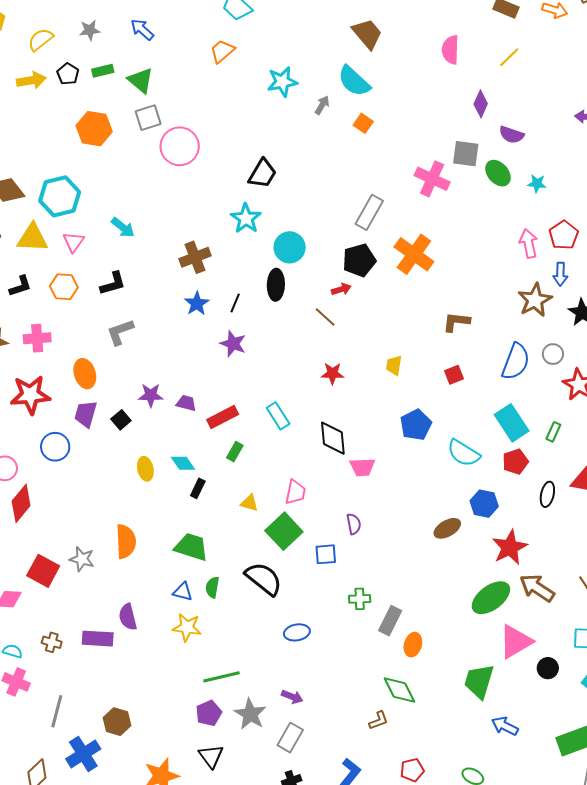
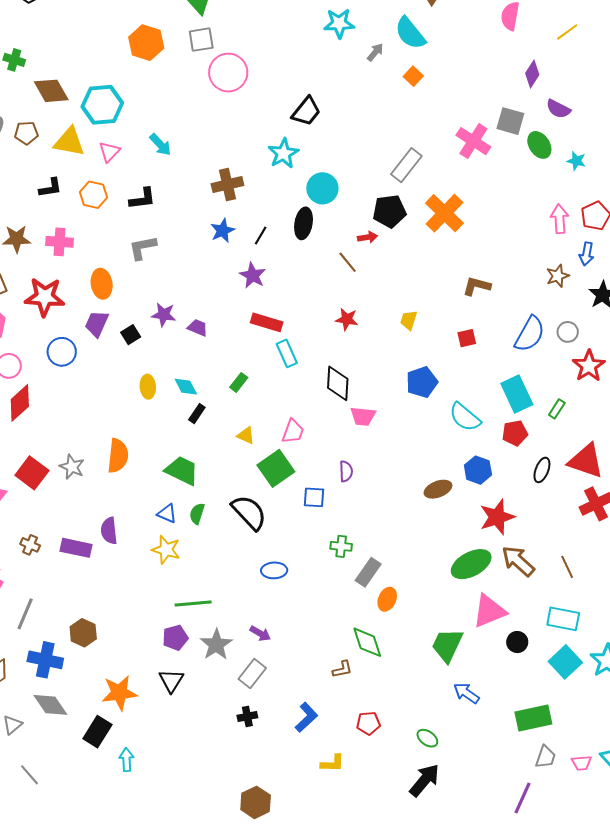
brown star: (535, 300) -> (558, 276), size x0.7
red rectangle: (223, 417) -> (267, 322), moved, turned 36
blue cross: (83, 754) -> (45, 660), turned 36

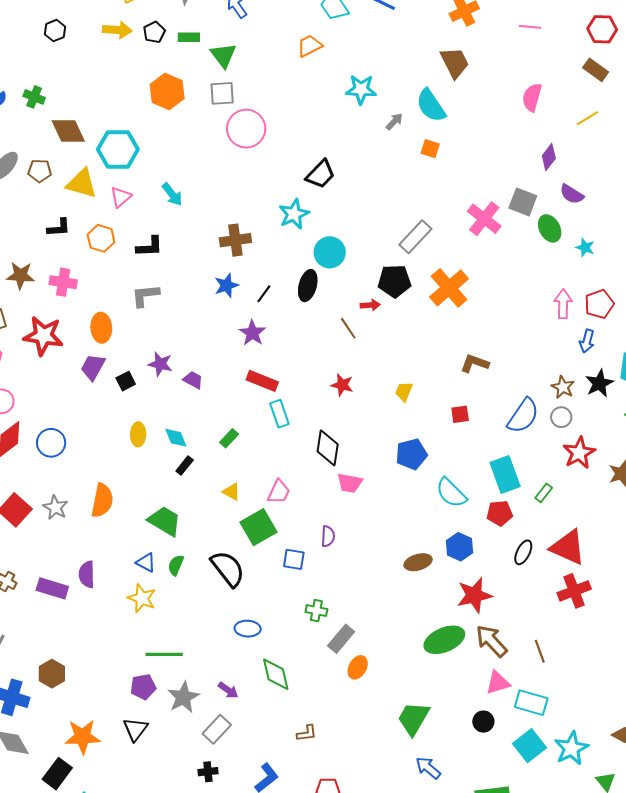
orange square: (413, 76) -> (430, 149), turned -30
brown star: (558, 276) -> (563, 387), moved, turned -30
blue circle: (62, 352) -> (51, 443), moved
pink triangle: (489, 611) -> (498, 683), moved, size x0.7
green diamond: (367, 642) -> (276, 674), moved

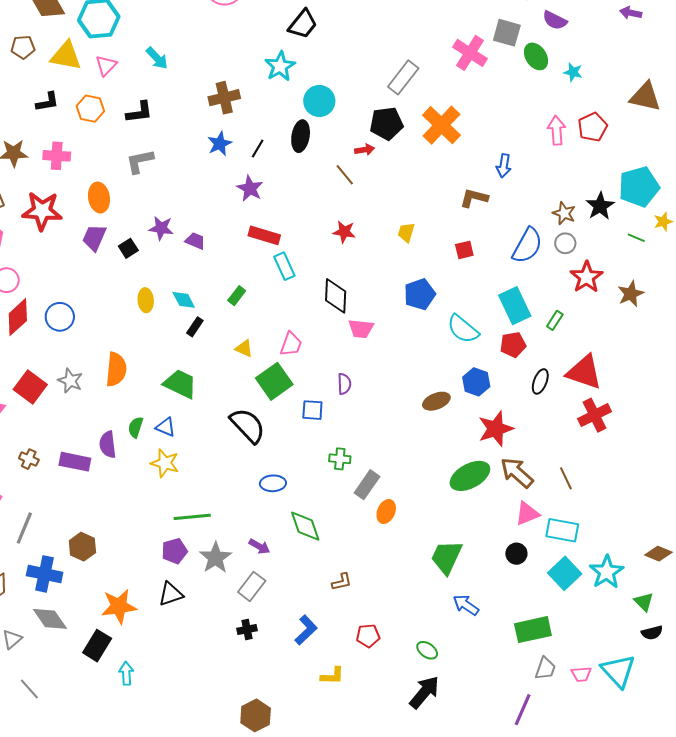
blue arrow: (587, 341) -> (504, 166), moved
green semicircle: (176, 565) -> (136, 427), moved
black triangle: (135, 729) -> (171, 594), turned 40

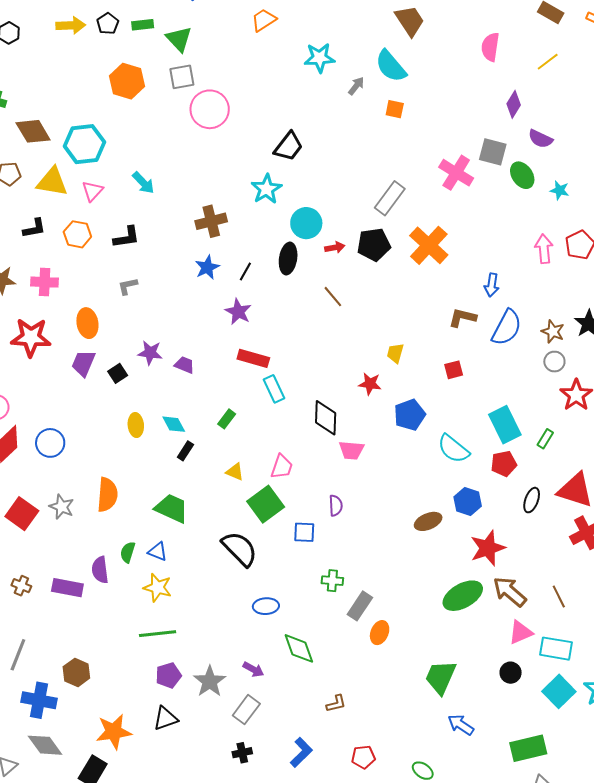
red arrow: (365, 150) -> (335, 247), moved
gray L-shape: (140, 161) -> (128, 286), size x0.7
red star: (344, 232) -> (370, 384), moved
blue semicircle: (527, 246) -> (507, 328), moved
green line: (192, 517) -> (158, 634), moved

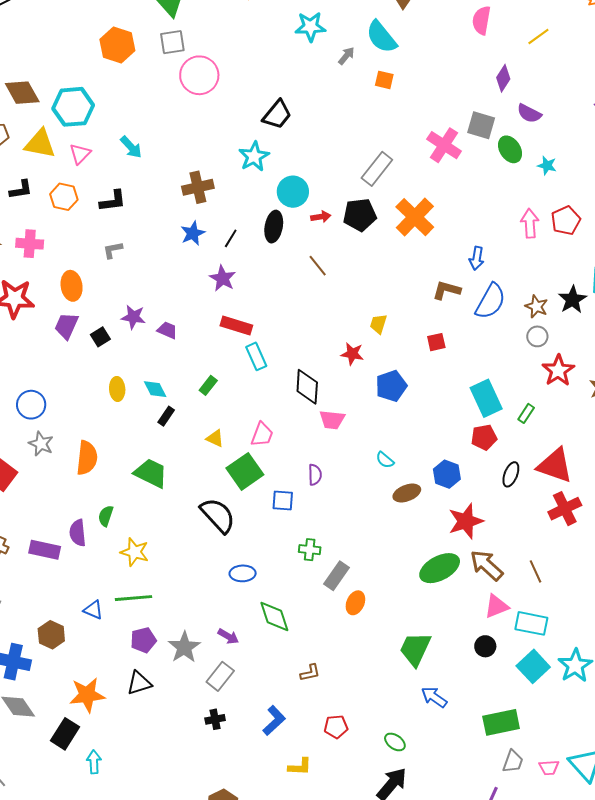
cyan semicircle: (453, 449) -> (385, 460), moved, size x0.6
gray star: (62, 507) -> (41, 444), moved
blue triangle: (158, 552) -> (93, 610), moved

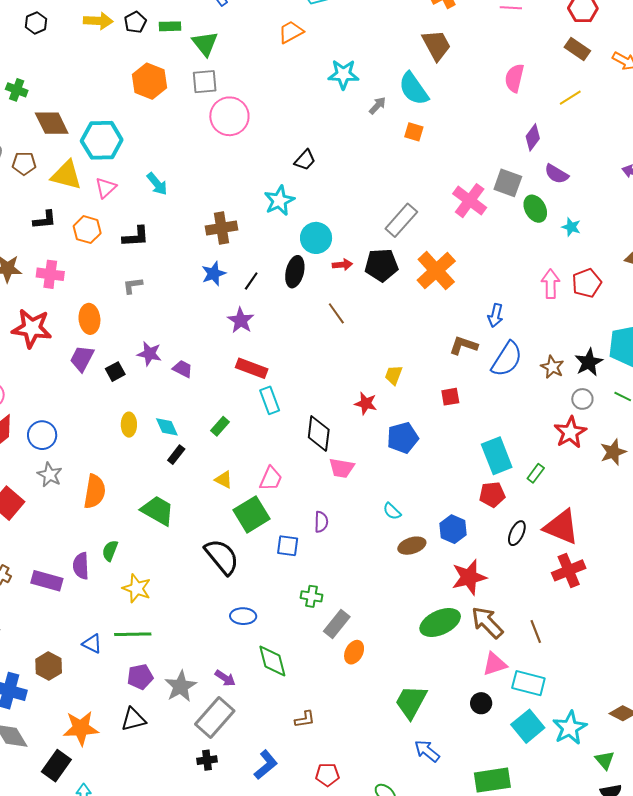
black trapezoid: (277, 115) -> (305, 160), size x0.7
gray circle: (537, 336) -> (582, 399), moved
gray rectangle: (220, 676) -> (215, 718), size x1.4

